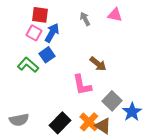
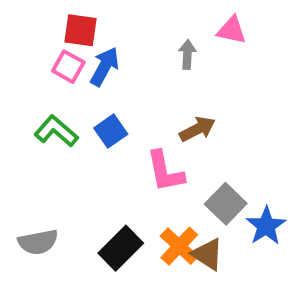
gray arrow: (85, 19) -> (187, 54), moved, turned 32
blue square: (47, 55) -> (111, 131), moved
brown arrow: (98, 64) -> (197, 129), turned -66

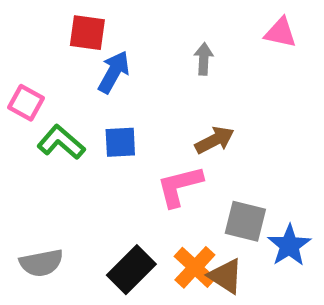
pink triangle: (232, 30) -> (280, 33), moved
pink square: (68, 67) -> (26, 103), moved
blue square: (111, 131) -> (120, 142), turned 32
pink L-shape: (165, 171) -> (180, 186), turned 87
gray square: (226, 204) -> (245, 221), turned -30

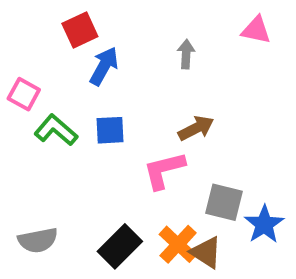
red square: (87, 33) -> (80, 30), turned -33

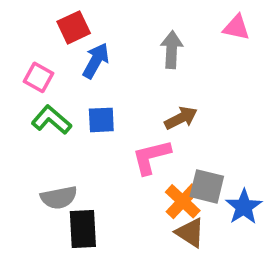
gray arrow: (186, 54) -> (172, 50), size x1.4
pink square: (24, 94) -> (38, 77), moved
gray semicircle: (38, 240) -> (59, 198), moved
orange cross: (178, 244) -> (183, 201), moved
black rectangle: (120, 246) -> (83, 229), moved, turned -48

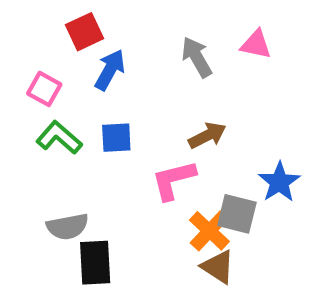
pink triangle: (236, 27) -> (256, 44), moved
gray arrow: (172, 50) -> (197, 57), turned -33
blue star: (244, 207) -> (279, 182), moved

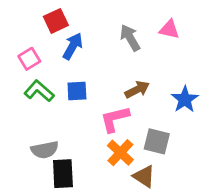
pink square: (44, 89) -> (29, 59), turned 30
blue star: (279, 182) -> (185, 99), moved
orange cross: (209, 231) -> (120, 153), moved

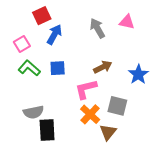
brown triangle: (144, 176) -> (108, 132), turned 36

